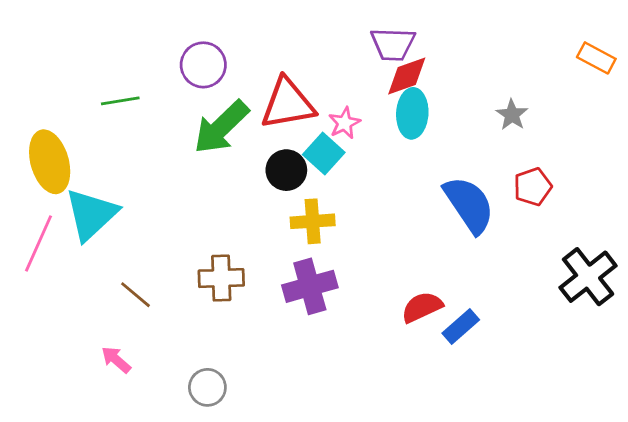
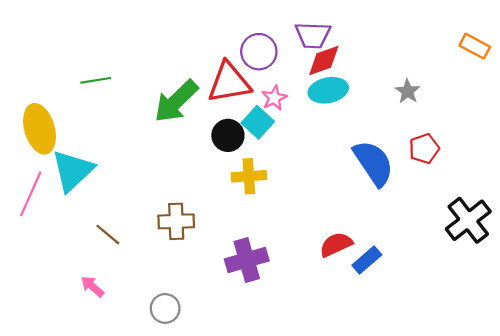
purple circle: (203, 65) -> (259, 52), moved
cyan ellipse: (412, 113) -> (328, 90), turned 75
purple cross: (310, 286) -> (247, 260), moved

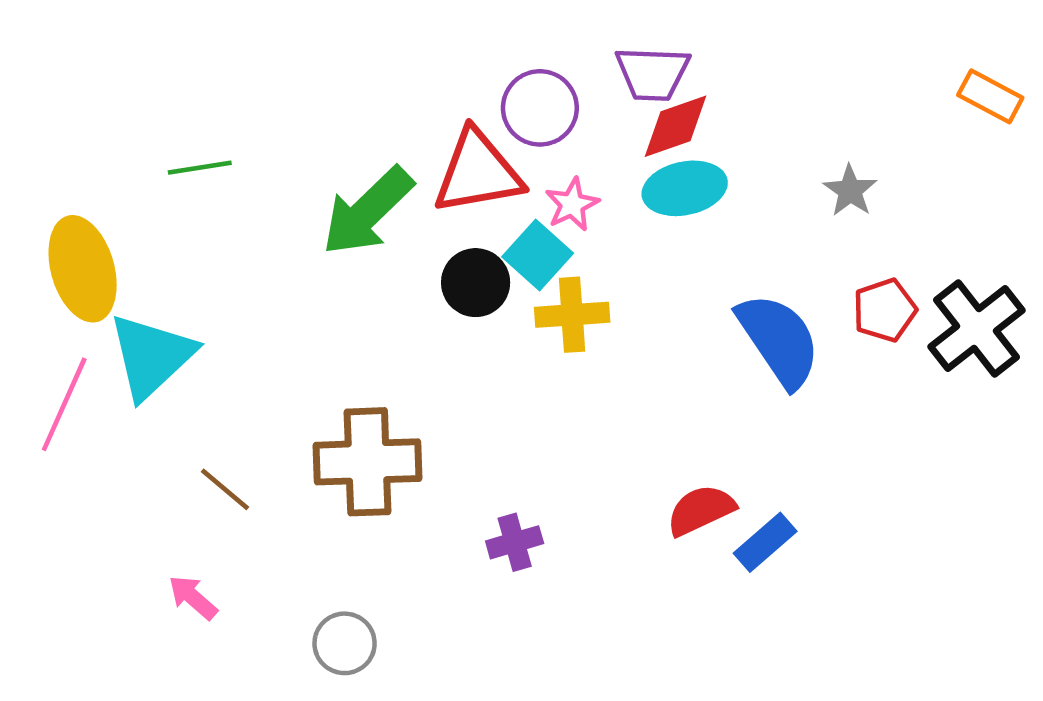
yellow cross: (249, 176) -> (572, 315), moved
black cross: (468, 220) -> (977, 329), moved
brown cross: (176, 221) -> (368, 462), size x1.4
purple cross: (247, 260) -> (515, 542), size x0.6

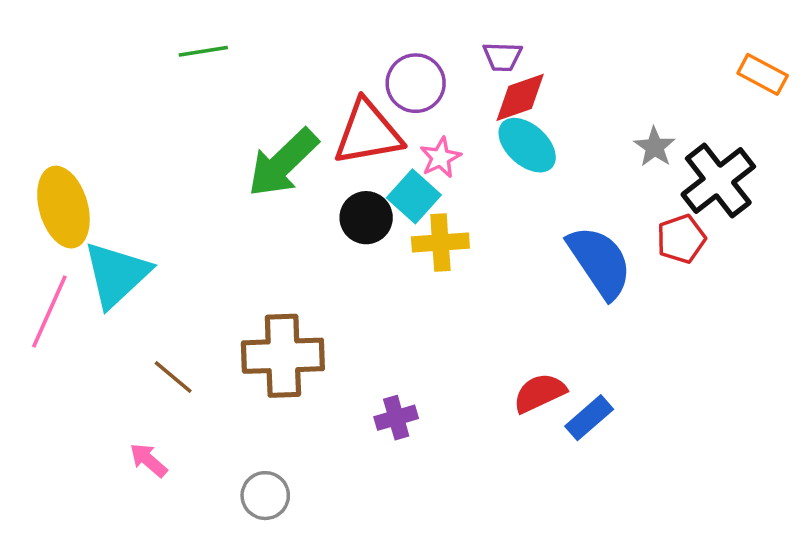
purple trapezoid: (652, 73) -> (502, 57), size x0.7
green line: (200, 168) -> (203, 51), moved
cyan ellipse: (685, 188) -> (527, 145), turned 54
black cross: (977, 329) -> (718, 181), moved

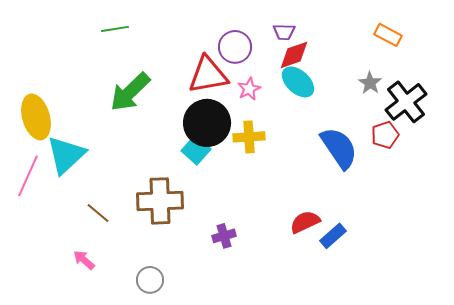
orange rectangle: (763, 74) -> (388, 35), moved
green arrow: (283, 163) -> (130, 92), moved
cyan square: (414, 196) -> (196, 150), moved
black circle: (366, 218) -> (207, 123), size x1.6

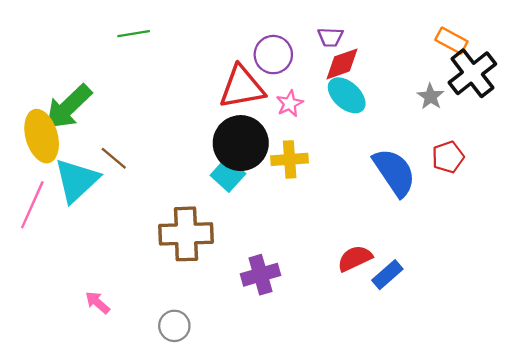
green arrow: (130, 92) -> (68, 107), moved
black cross: (406, 102) -> (472, 73), moved
brown line: (98, 213) -> (114, 158), moved
purple cross: (224, 236) -> (261, 275), size x1.4

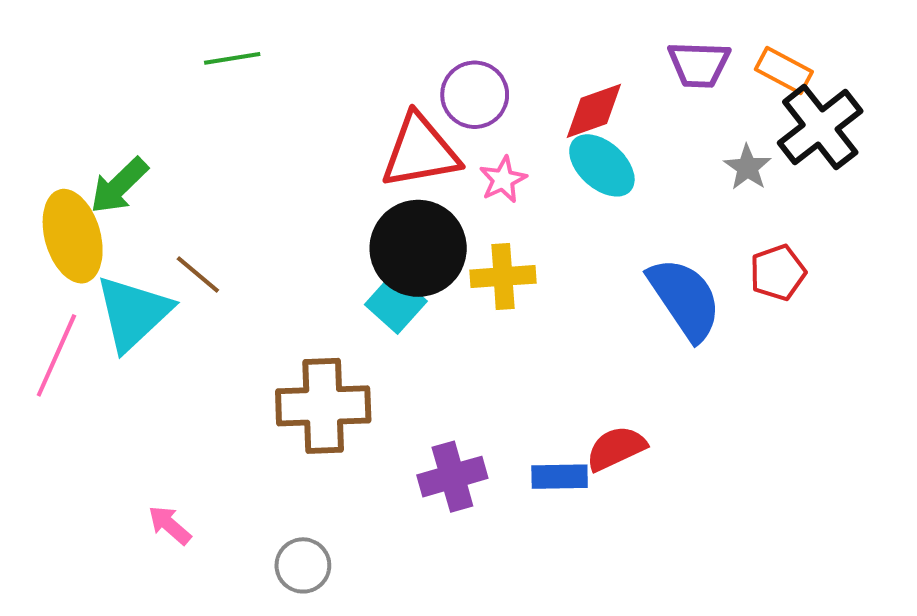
purple trapezoid: (330, 37) -> (699, 64), moved, size x1.4
green arrow: (68, 107) -> (119, 186), size x0.7
blue rectangle: (387, 275) -> (560, 477), moved, turned 40

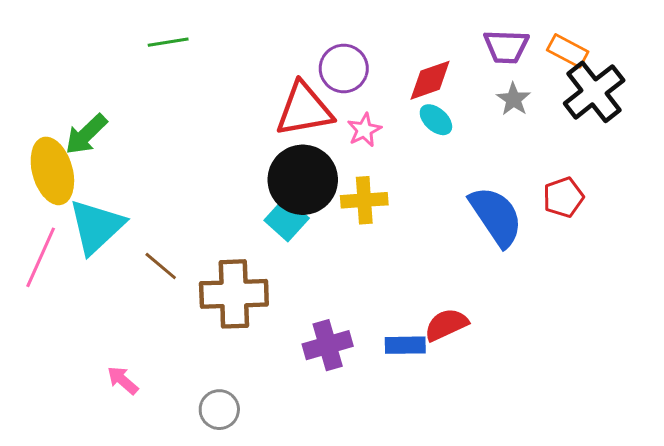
cyan ellipse: (602, 165) -> (436, 120), size x0.7
gray star: (747, 167) -> (514, 99), moved
brown line: (198, 275) -> (161, 266), moved

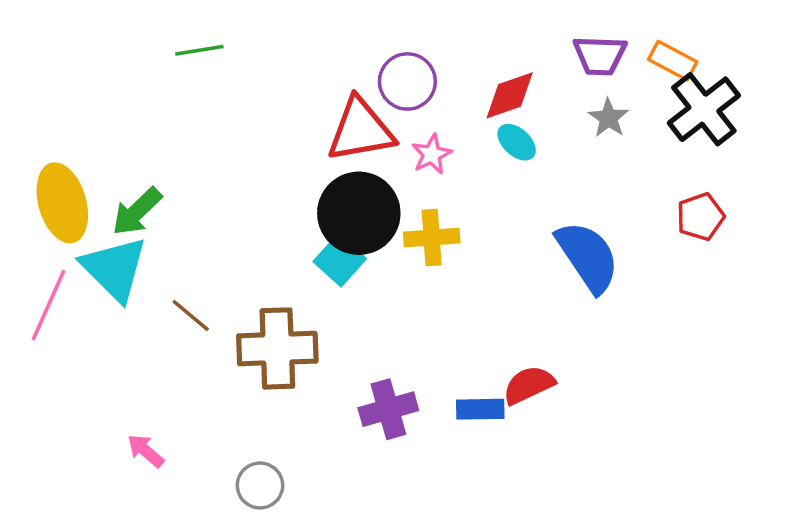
green arrow: (86, 134) -> (137, 212), moved
red pentagon: (563, 197) -> (700, 217), moved
cyan triangle: (96, 227) -> (114, 269), turned -32

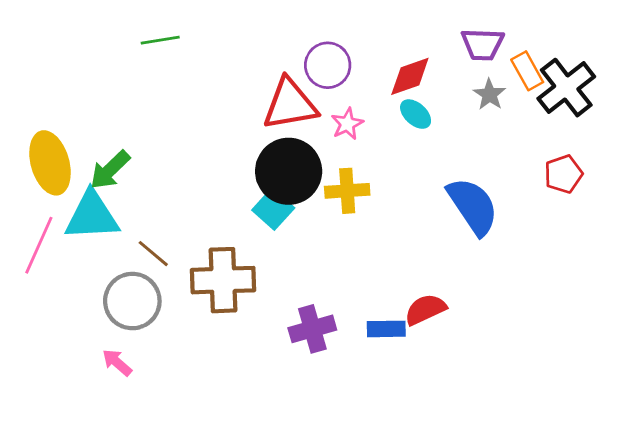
orange rectangle: (673, 61) -> (527, 71), moved, turned 33
cyan triangle: (114, 269) -> (92, 216), turned -48
gray circle: (260, 485) -> (132, 301), moved, size x1.5

